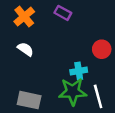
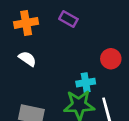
orange cross: (24, 17) -> (26, 23), turned 30

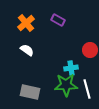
orange cross: (26, 23) -> (26, 23), turned -30

